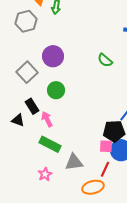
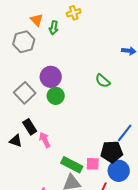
green circle: (56, 90) -> (56, 96), moved
green rectangle: (50, 144) -> (72, 165), moved
pink square: (106, 146) -> (93, 164), moved

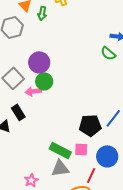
green semicircle: (103, 81) -> (108, 53), moved
pink arrow: (45, 140) -> (33, 91), moved, turned -70
black pentagon: (112, 152) -> (90, 125), moved

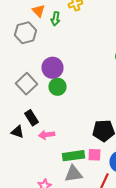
pink arrow: (33, 91) -> (46, 135), moved
green rectangle: (60, 150) -> (74, 156), turned -35

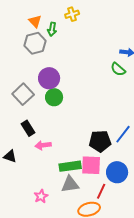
gray hexagon: (26, 33) -> (35, 43), moved
black triangle: (18, 132) -> (10, 156), moved
pink square: (94, 155) -> (91, 165), size x1.5

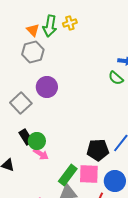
green arrow: (52, 29) -> (50, 26), moved, size x1.5
green circle: (54, 97) -> (37, 141), moved
pink arrow: (43, 145) -> (41, 154), turned -140
green rectangle: (70, 166) -> (68, 175), turned -45

